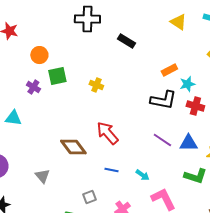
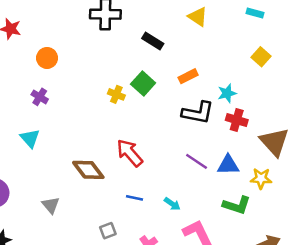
yellow triangle: (178, 22) -> (198, 17), moved
orange rectangle: (169, 70) -> (188, 76), moved
green square: (57, 76) -> (143, 84), moved, turned -36
cyan triangle: (13, 118) -> (30, 138), moved, turned 42

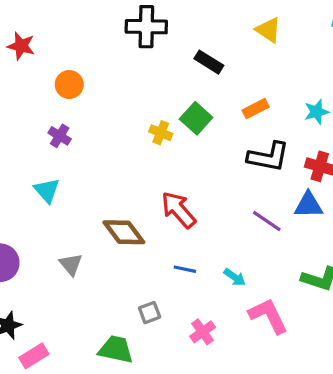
cyan star: (227, 93) -> (317, 112), moved
blue triangle: (228, 165) -> (309, 205), moved
gray triangle: (51, 205) -> (71, 264), moved

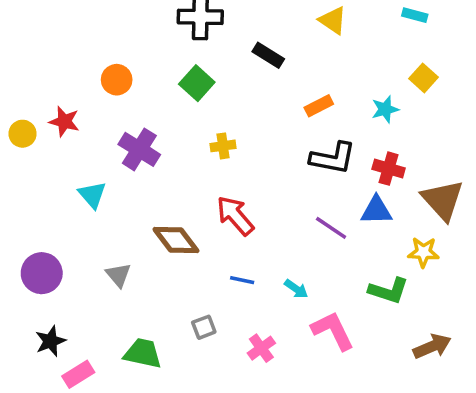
red star: (21, 46) -> (64, 121), moved
green square: (196, 118) -> (197, 83), moved
yellow cross: (161, 133) -> (223, 146), moved, turned -30
purple cross: (60, 136) -> (139, 149), moved, size x1.6
green trapezoid: (116, 349) -> (143, 353), moved

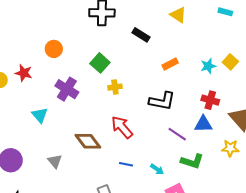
yellow square: (423, 78) -> (230, 62), moved
green square: (197, 83) -> (100, 63), moved
black L-shape: (333, 158) -> (162, 101), moved
green L-shape: (389, 291) -> (192, 161), moved

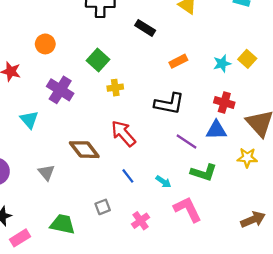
blue line: (126, 164) -> (128, 176), turned 40

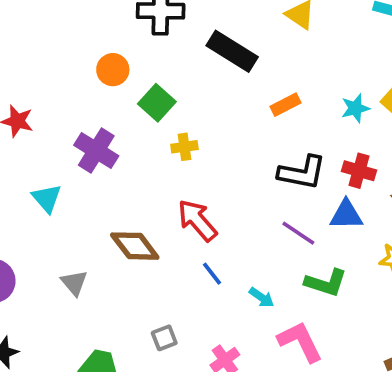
black rectangle: (145, 28) -> (232, 51), size x1.5
orange circle: (45, 44) -> (113, 70), moved
black L-shape: (169, 104) -> (302, 173), moved
blue line: (128, 176) -> (212, 274), moved

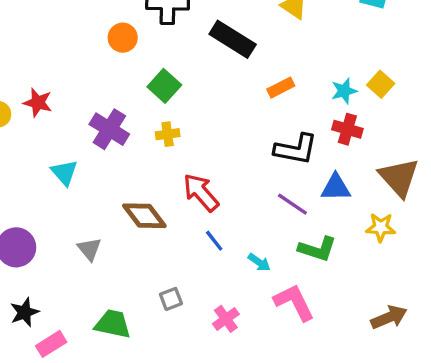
orange circle: (113, 70) -> (123, 38), moved
yellow cross: (184, 147) -> (168, 134), moved
red cross: (359, 171) -> (347, 129), moved

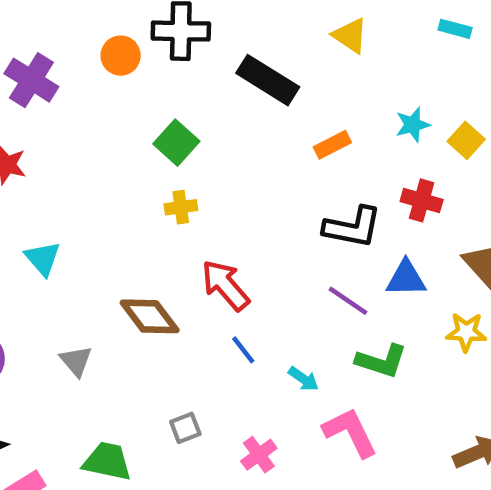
orange circle: (123, 38) -> (121, 56), moved
cyan star: (344, 91) -> (413, 125), moved
purple cross: (109, 129) -> (31, 80), moved

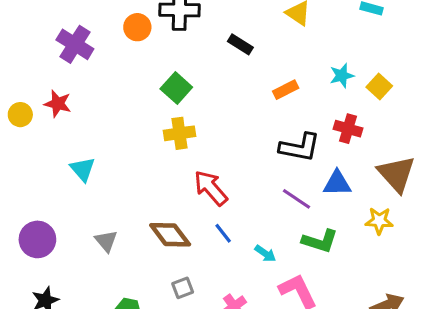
black rectangle: (268, 80) -> (240, 44), size x0.6
yellow cross: (181, 207) -> (179, 133), size x1.4
brown diamond: (150, 316) -> (170, 235), moved

